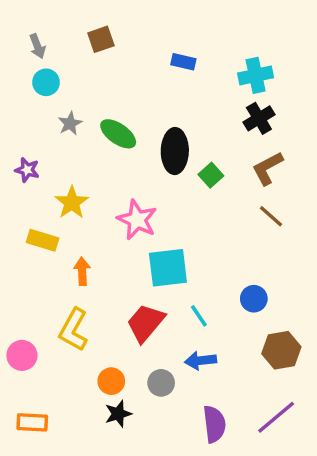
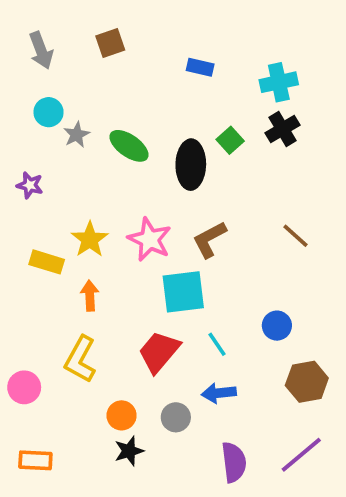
gray arrow: (37, 46) -> (41, 50), size x1.4
cyan circle: (46, 82) -> (49, 112), moved
brown L-shape: (268, 168) -> (210, 239), moved
green square: (211, 175) -> (230, 140), moved
yellow star: (72, 203) -> (90, 239), moved

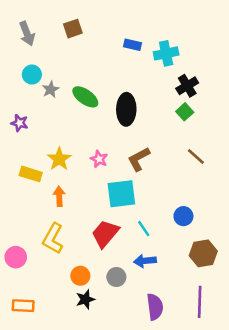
cyan cross: (279, 82) -> (166, 53), moved
green square: (230, 140) -> (185, 112), moved
pink star: (150, 239) -> (99, 159), size x0.6
purple line: (301, 455) -> (200, 302), turned -48

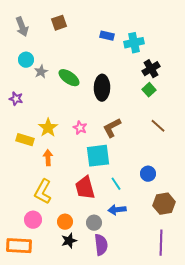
red trapezoid: (105, 234) -> (85, 188), turned -55
pink circle: (16, 257) -> (33, 220), moved
orange rectangle: (23, 306) -> (19, 246), size x1.4
purple semicircle: (155, 307) -> (101, 245), moved

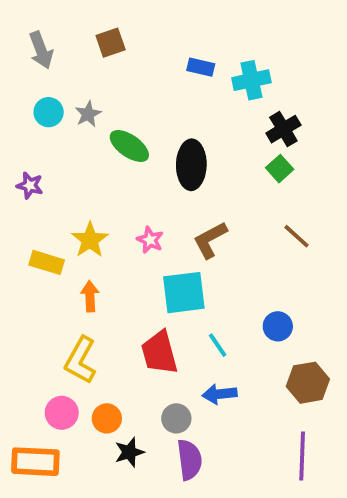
gray star: (41, 72) -> (88, 114), moved
orange circle: (65, 222) -> (107, 418), moved

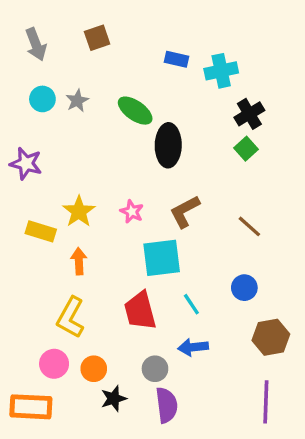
green ellipse: (129, 146) -> (135, 111), moved
purple star: (30, 185) -> (26, 164), size x1.4
brown line: (297, 236) -> (249, 226), moved

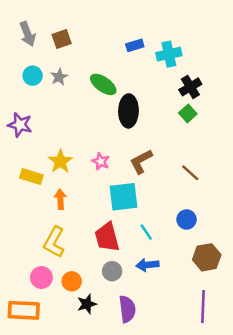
brown square: (97, 38) -> (62, 39), moved
blue rectangle: (176, 59) -> (135, 45), turned -30
gray circle: (155, 369) -> (112, 271), moved

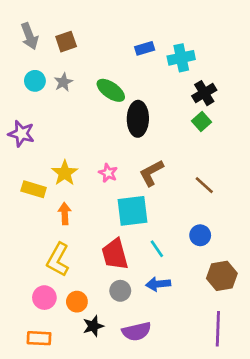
purple semicircle: (127, 309) -> (137, 331), turned 84
orange rectangle: (24, 310) -> (39, 338), moved, size x0.7

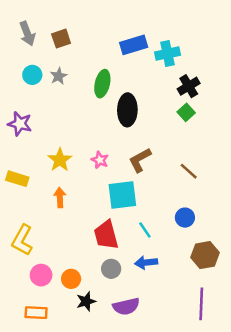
blue rectangle: (145, 48) -> (134, 45), size x1.5
green ellipse: (111, 90) -> (102, 84), turned 68
yellow rectangle: (34, 189) -> (17, 179), moved
yellow L-shape: (58, 260) -> (22, 240), moved

